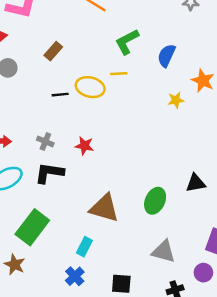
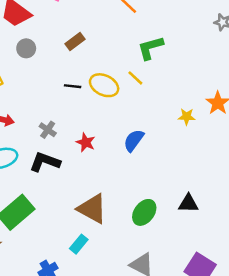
blue semicircle: (166, 56) -> (134, 140), moved
yellow line: (119, 74) -> (135, 78), turned 35
cyan rectangle: (84, 247) -> (79, 244), moved

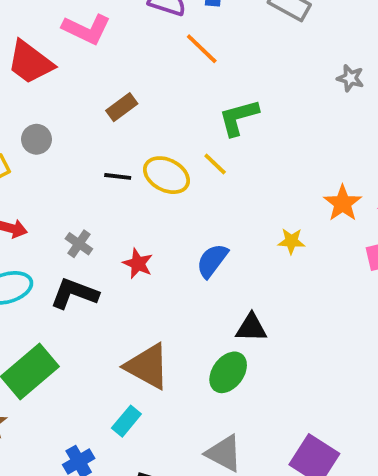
gray circle: (26, 48) -> (36, 139), moved
yellow star: (187, 117) -> (291, 241), moved
black triangle: (188, 203) -> (251, 328), moved

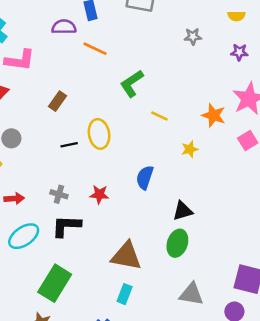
yellow line: (215, 164) -> (159, 116), moved
yellow ellipse: (167, 175) -> (99, 134), turned 72

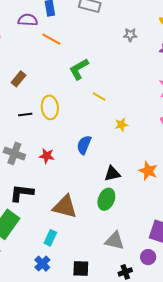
orange star: (214, 115) -> (148, 171), moved
gray cross: (59, 194) -> (14, 153), size x1.5
black L-shape: (66, 226) -> (22, 193), moved
cyan rectangle: (125, 294) -> (50, 238), moved

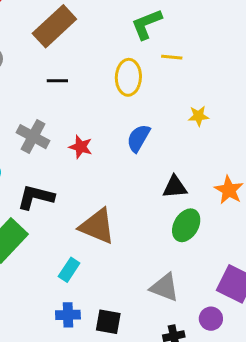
brown rectangle: (18, 79) -> (54, 26), size x1.8
yellow line: (99, 96) -> (172, 57), moved, turned -32
yellow ellipse: (50, 107) -> (128, 77), moved
green ellipse: (106, 199) -> (186, 225), moved
blue cross: (42, 264) -> (68, 315), moved, turned 35

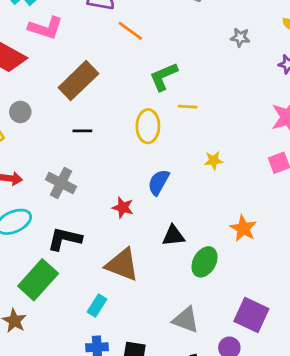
red star: (81, 147) -> (123, 207), moved
black triangle: (175, 187) -> (173, 236), moved

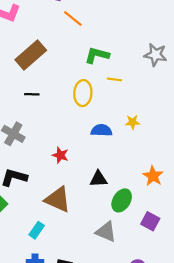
gray star: (240, 37) -> (156, 55), moved, size x1.5
green L-shape: (164, 77) -> (97, 55), turned 35
blue semicircle: (159, 182) -> (101, 130), moved, turned 60
purple square: (251, 315) -> (150, 221), moved, size x0.7
gray triangle: (186, 320) -> (106, 232), moved

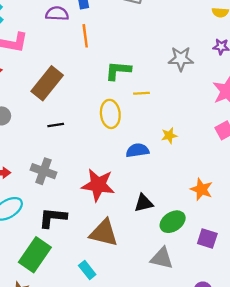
orange line: (73, 18) -> (85, 36), turned 54
red star: (60, 155) -> (98, 185), size x1.8
green ellipse: (122, 200) -> (173, 222), turned 35
cyan rectangle: (37, 230) -> (87, 270), turned -63

